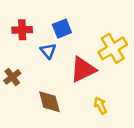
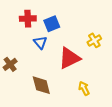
red cross: (22, 30) -> (28, 19), moved
yellow cross: (113, 48) -> (94, 40), size x0.6

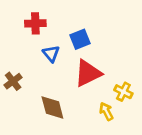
blue square: (52, 24) -> (80, 39), moved
yellow cross: (94, 40) -> (123, 92), moved, turned -32

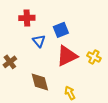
yellow cross: (123, 92) -> (94, 57), moved
yellow arrow: (106, 111) -> (70, 93), moved

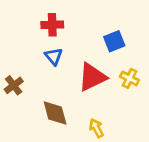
red cross: (27, 18) -> (52, 25), moved
blue square: (61, 30) -> (114, 41), moved

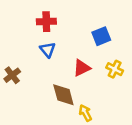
red triangle: (92, 77) -> (82, 68), size x0.7
brown diamond: (55, 113) -> (63, 95), moved

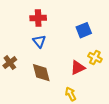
red triangle: (82, 68) -> (78, 68), moved
brown diamond: (63, 95) -> (41, 73), moved

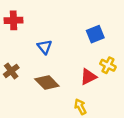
red cross: (38, 18) -> (13, 20), moved
brown diamond: (41, 73) -> (47, 83), turned -30

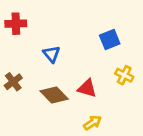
red triangle: (88, 77) -> (87, 88), moved, turned 42
yellow arrow: (80, 107) -> (92, 123), turned 84

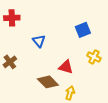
brown diamond: (54, 95) -> (48, 82), moved
yellow arrow: (92, 123) -> (70, 93), turned -40

